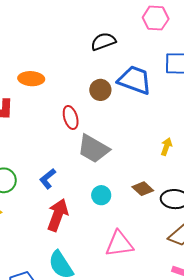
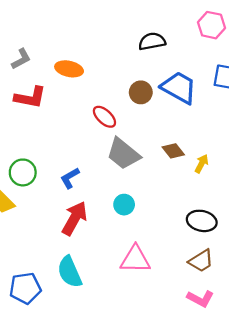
red ellipse: (71, 118) -> (104, 117), turned -40
brown diamond: (143, 189) -> (173, 151), moved

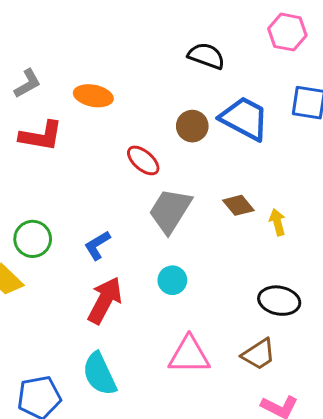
black semicircle: (152, 41) -> (206, 56), turned 32
gray trapezoid: (123, 154) -> (170, 211), turned 84
yellow arrow: (202, 164) -> (277, 222), turned -42
brown trapezoid: (201, 261) -> (259, 354), moved

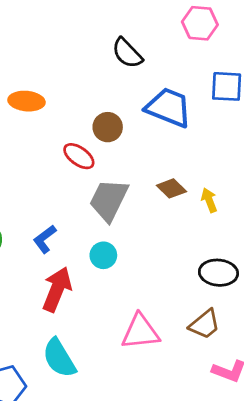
black semicircle: (206, 56) -> (127, 53), turned -148
brown circle: (192, 126) -> (108, 127), moved
cyan circle: (172, 280) -> (103, 255), moved

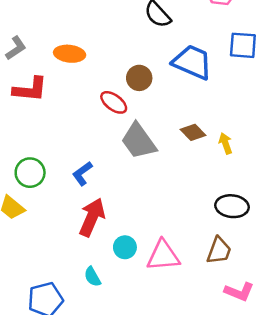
gray trapezoid: (109, 200) -> (139, 141), turned -63
cyan circle: (103, 255) -> (125, 247), moved
brown trapezoid: (205, 324) -> (219, 251), turned -32
cyan semicircle: (59, 358) -> (92, 277), size x0.6

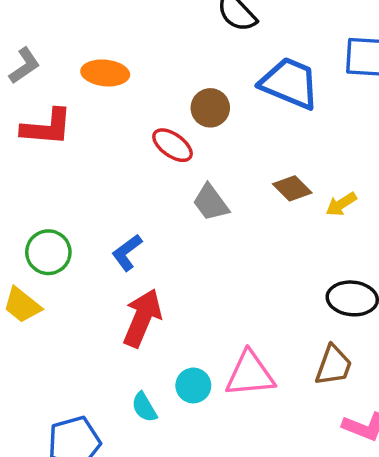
gray trapezoid: (139, 141) -> (211, 203), size x0.7
yellow arrow: (225, 143) -> (341, 204), turned -102
cyan circle: (125, 247) -> (193, 385), moved

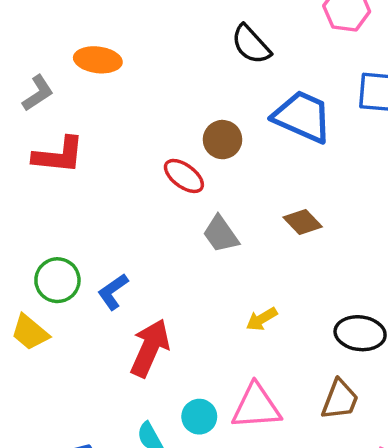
orange ellipse: (105, 73) -> (98, 60), moved
yellow arrow: (341, 204) -> (262, 319), moved
blue L-shape: (127, 252) -> (113, 292), moved

